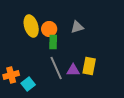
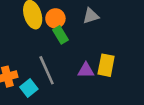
green rectangle: (53, 42) -> (60, 35), turned -32
gray line: (56, 68) -> (47, 70), moved

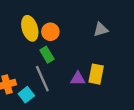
gray triangle: (91, 16) -> (101, 29), moved
green rectangle: (60, 35) -> (47, 55), moved

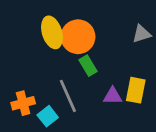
orange circle: (50, 32) -> (78, 37), size x1.5
green rectangle: (47, 55) -> (88, 66), moved

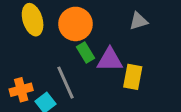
yellow ellipse: (52, 32) -> (33, 20), moved
purple triangle: (113, 96) -> (110, 60), moved, size x1.4

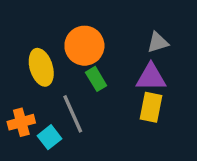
yellow ellipse: (33, 20) -> (41, 67), moved
purple triangle: (110, 60) -> (151, 77), moved

